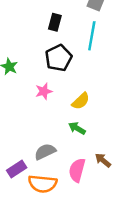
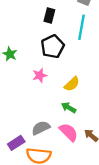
pink semicircle: (77, 170) -> (69, 132), moved, turned 120

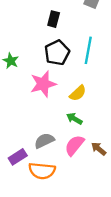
cyan line: (81, 27) -> (88, 50), moved
pink star: (40, 75) -> (43, 84), size x1.6
pink semicircle: (69, 132) -> (74, 145), turned -96

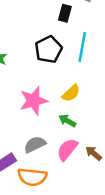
black rectangle: (54, 19) -> (65, 13), moved
pink star: (43, 84) -> (34, 101), moved

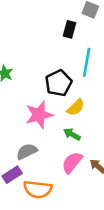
black pentagon: (49, 49) -> (59, 83), moved
gray semicircle: (35, 144) -> (27, 151), moved

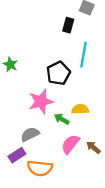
yellow semicircle: (76, 108) -> (80, 109), moved, turned -140
green arrow: (72, 134) -> (62, 119), moved

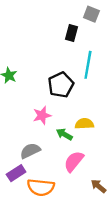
pink star: (41, 102) -> (42, 115), size x0.7
brown arrow: (93, 147) -> (98, 186), moved

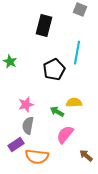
black rectangle: (71, 33) -> (44, 26), moved, size x1.5
pink star: (42, 115) -> (26, 105), moved
gray semicircle: (30, 151) -> (28, 126), turned -54

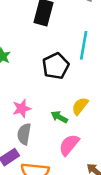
yellow semicircle: (74, 103) -> (80, 106), turned -49

